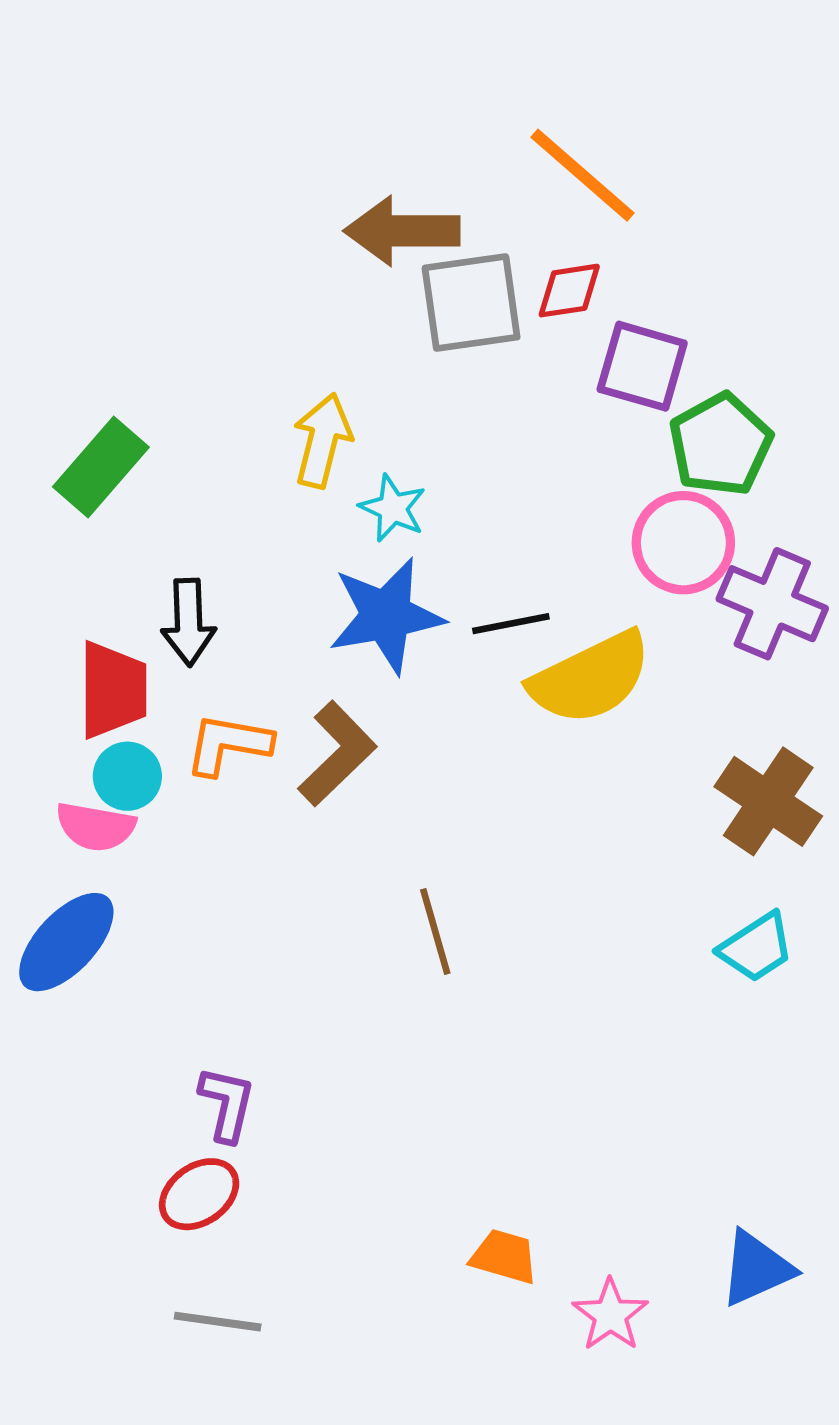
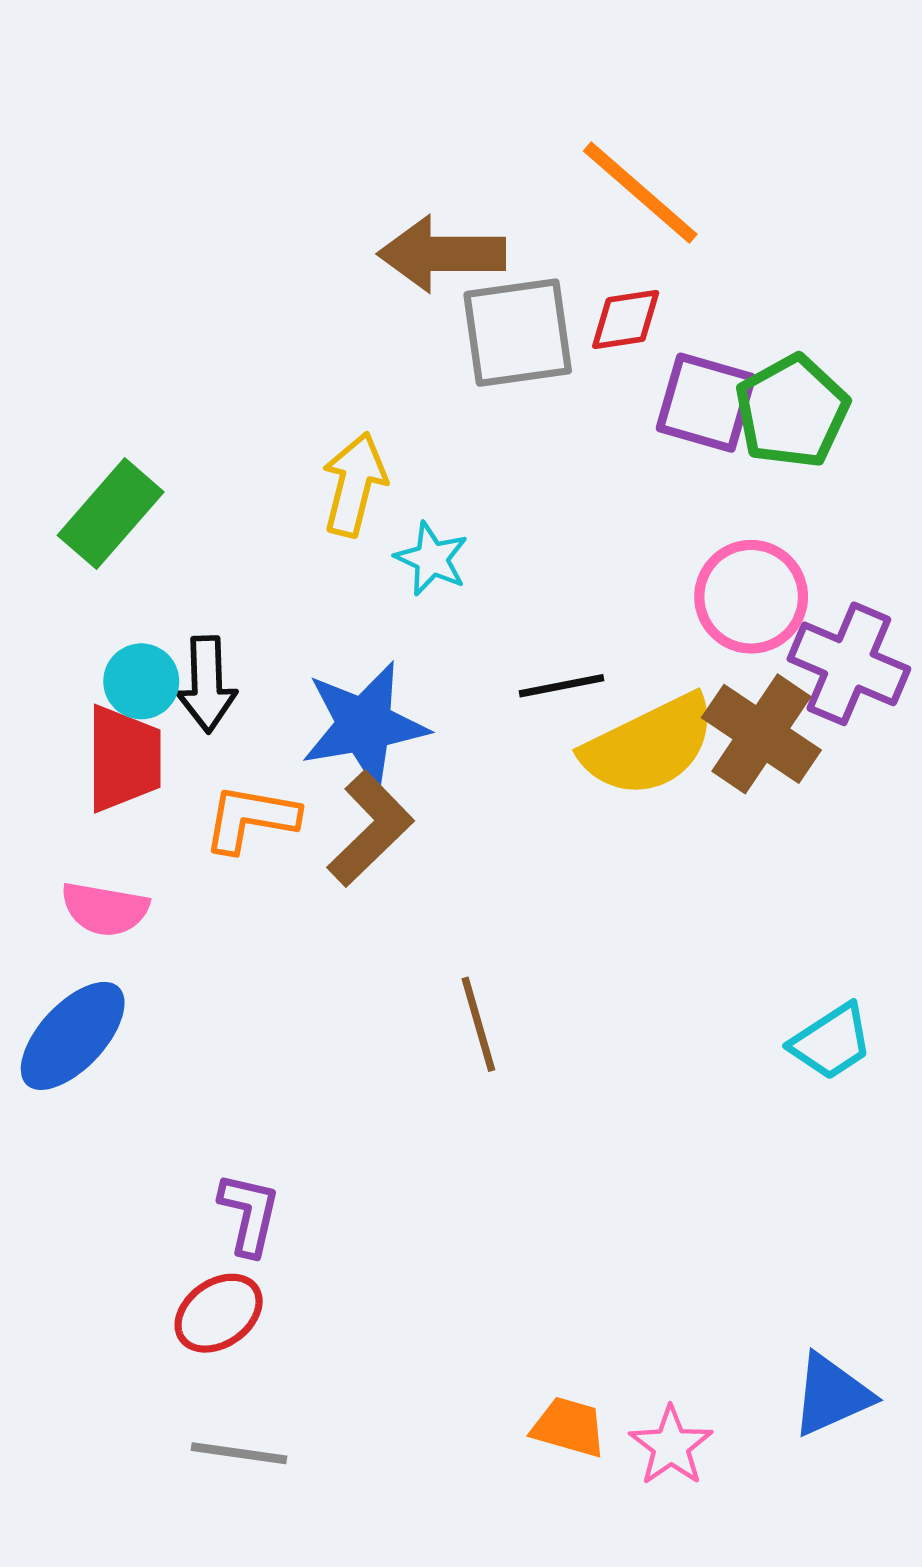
green pentagon: (721, 444) -> (792, 411), moved
blue star: (386, 616) -> (364, 725), moved
cyan circle: (127, 776) -> (141, 681), moved
brown cross: (768, 801) -> (761, 734), moved
orange trapezoid: (504, 1257) -> (569, 1427), moved

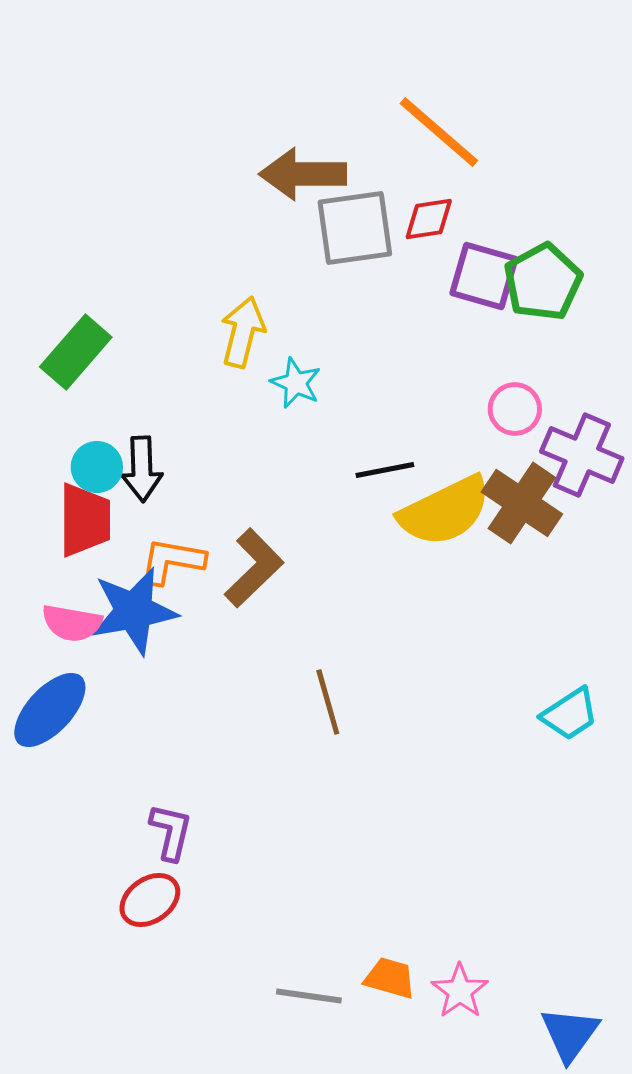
pink circle: (751, 597) -> (515, 409), size x0.7
blue star: (364, 725) -> (134, 611), moved
blue triangle: (831, 1395) -> (570, 1034), moved, turned -30
gray line: (239, 1453) -> (309, 996), moved

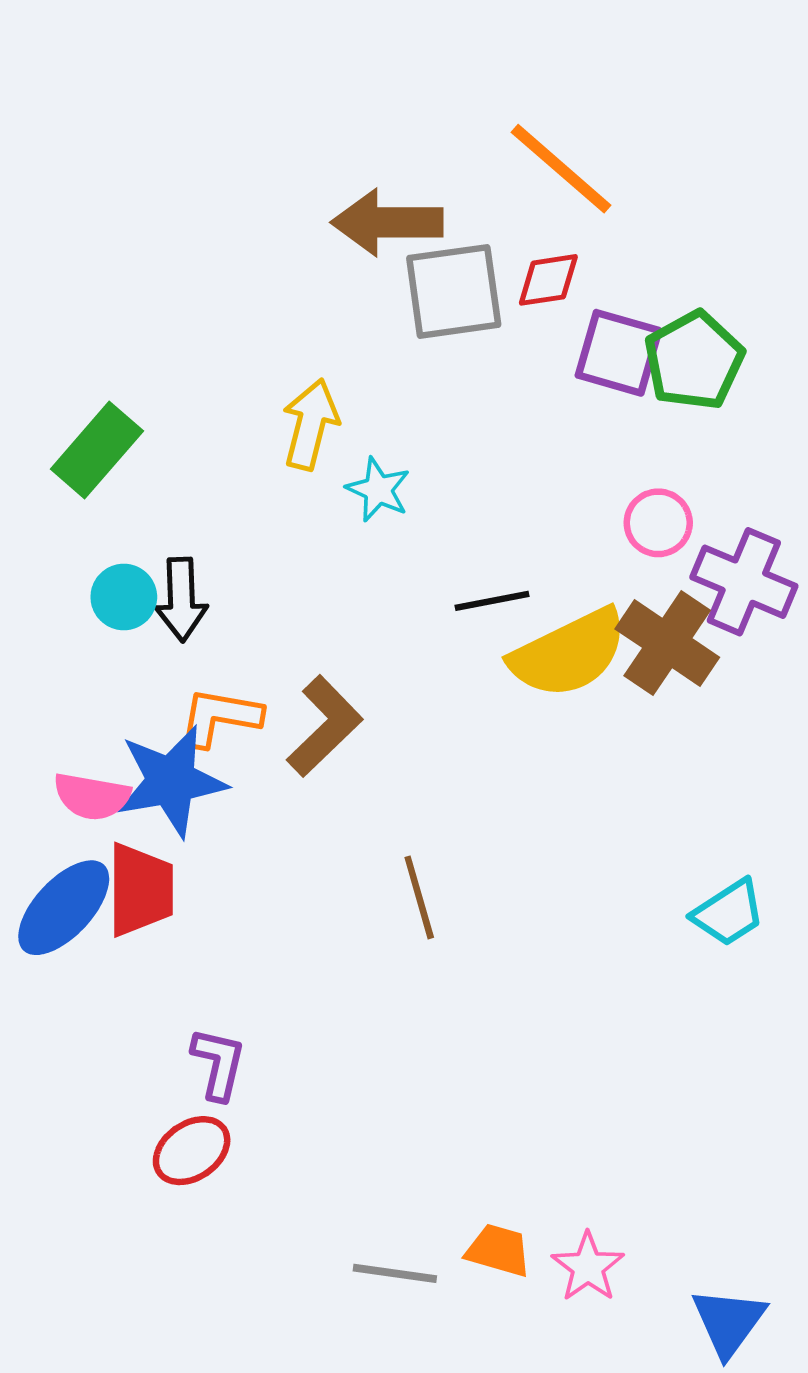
red trapezoid: (85, 520) -> (140, 890), moved

